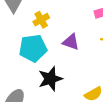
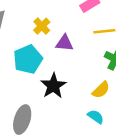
yellow cross: (41, 20) -> (42, 26), moved

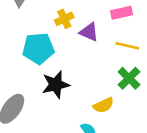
purple triangle: (64, 43) -> (89, 32), moved

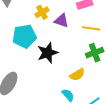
green cross: (129, 78) -> (95, 53), turned 30
black star: (56, 85) -> (48, 53), moved

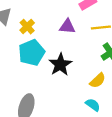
yellow cross: (42, 12) -> (27, 27), moved

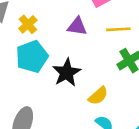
yellow semicircle: (98, 80) -> (98, 96), moved

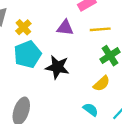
black star: (67, 73) -> (57, 67), turned -30
yellow semicircle: (98, 96) -> (102, 83), moved

